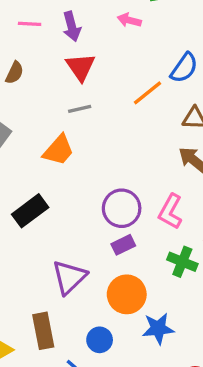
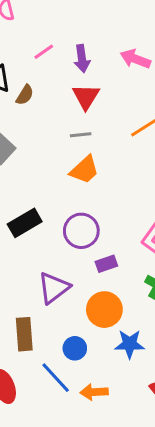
pink arrow: (129, 20) -> (135, 59), size x1.4
pink line: (30, 24) -> (44, 52), turned -45
orange trapezoid: (59, 150) -> (84, 170), moved
purple circle: (122, 208) -> (81, 231), moved

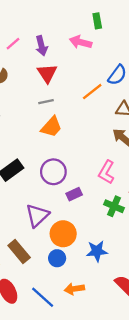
orange circle: (104, 310) -> (63, 234), moved
brown rectangle: (24, 334) -> (19, 252), turned -30
blue line: (56, 378) -> (43, 297), moved

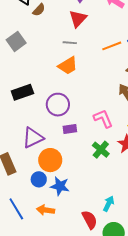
pink L-shape: (106, 172) -> (103, 119), turned 110
blue star: (97, 251) -> (60, 186), moved

